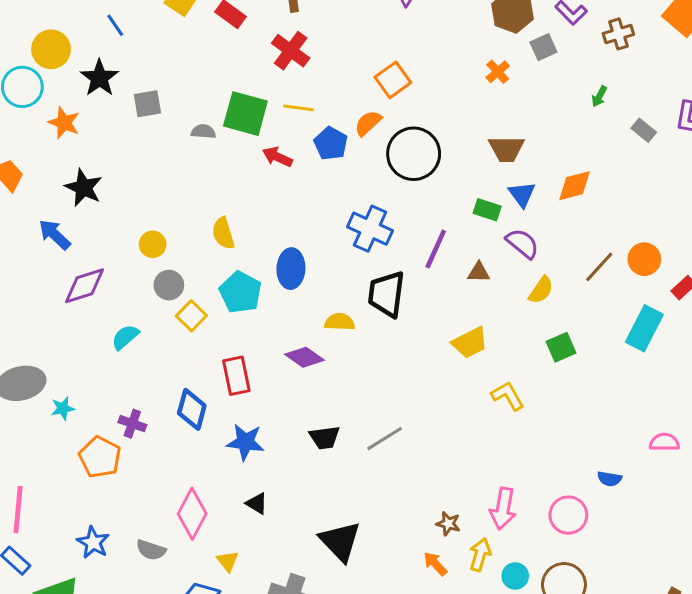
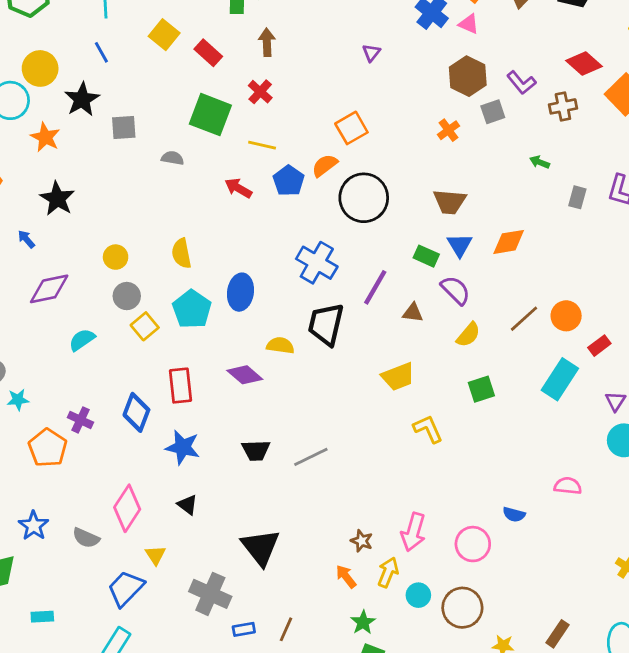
red cross: (291, 51) -> (260, 92), size x0.7
green arrow: (599, 96) -> (540, 162), turned 78
green square: (245, 114) -> (210, 115), moved
gray rectangle: (644, 130) -> (577, 197), turned 60
blue arrow: (55, 235) -> (26, 239), size x0.6

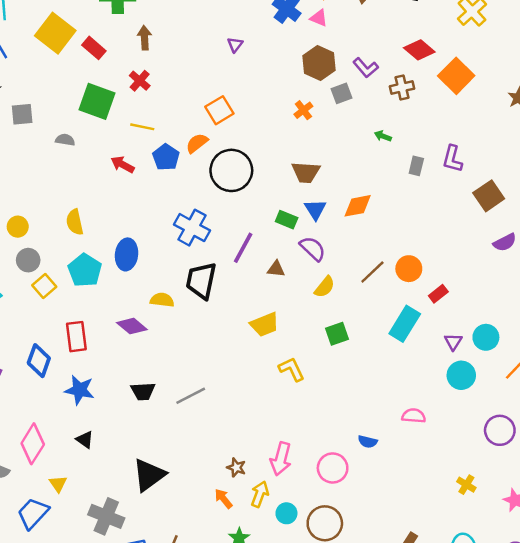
yellow square: (164, 35) -> (55, 33), size x1.5
black triangle: (261, 547) -> (149, 475), turned 33

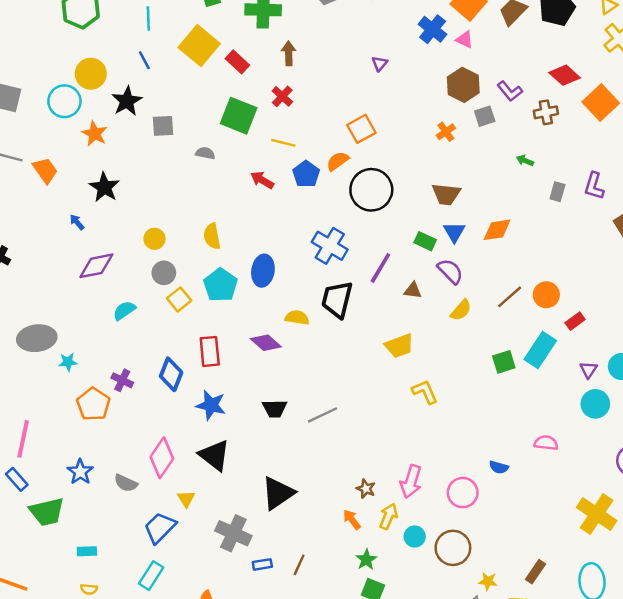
green square: (337, 334) -> (504, 362), moved
black triangle: (85, 440) -> (215, 455), size x1.8
yellow cross: (466, 485) -> (597, 514), size x2.0

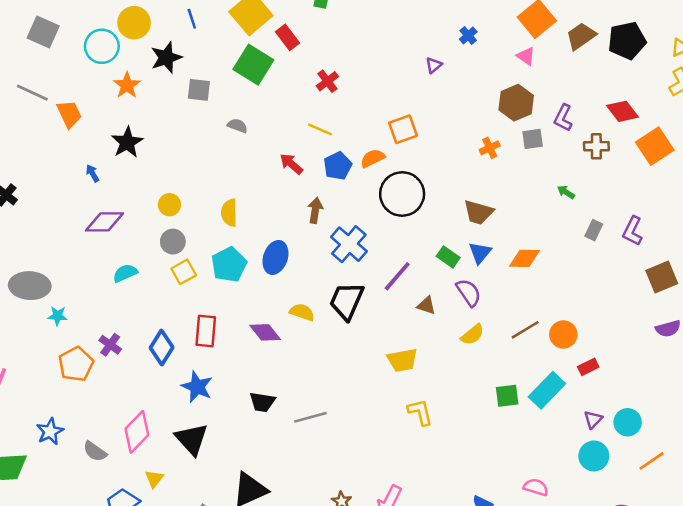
blue cross: (433, 29) -> (468, 36), moved, size x0.6
brown arrow: (289, 53) -> (315, 210), moved
purple L-shape: (510, 91) -> (563, 118), turned 55
green square: (239, 116) -> (253, 65), moved

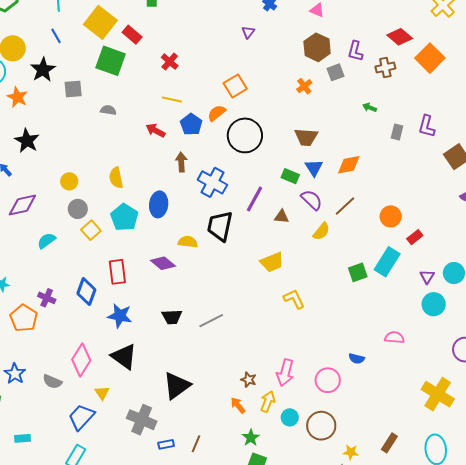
brown line: (525, 330) -> (345, 206), moved

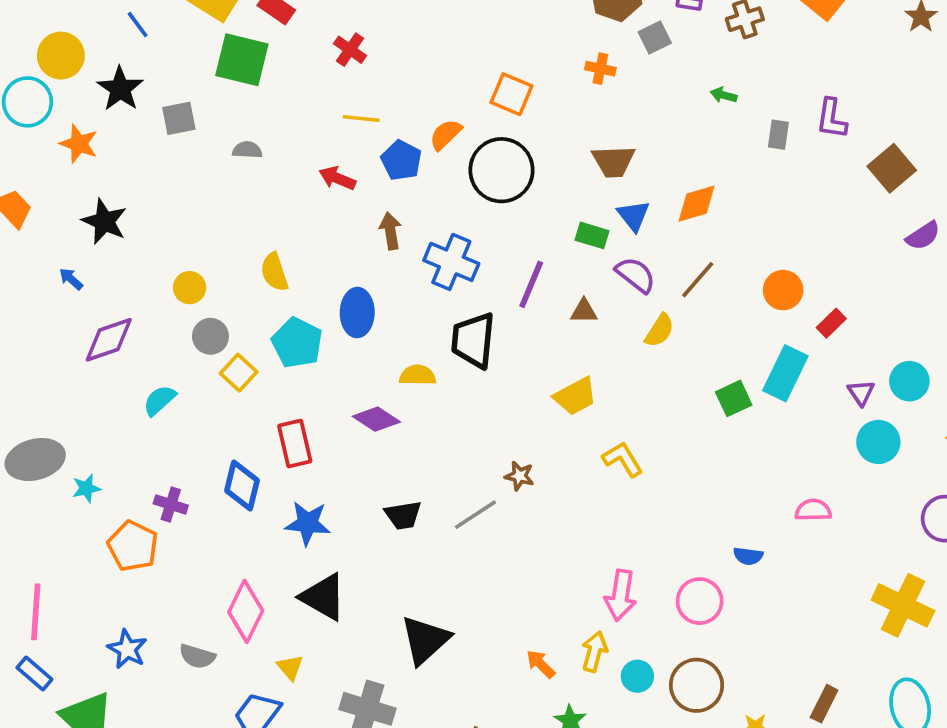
orange square: (235, 86) -> (511, 94), moved, turned -30
orange cross: (304, 86) -> (600, 69), turned -35
brown star: (249, 380) -> (519, 476), moved

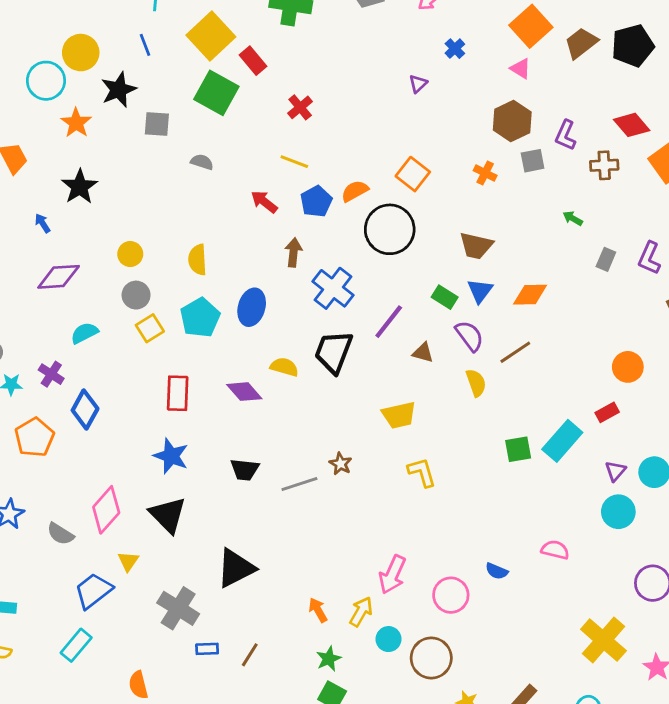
orange circle: (783, 290) -> (628, 367), moved
yellow semicircle: (659, 331) -> (476, 383), turned -68
blue diamond: (242, 486) -> (85, 409), moved
purple cross: (171, 505) -> (51, 374), moved

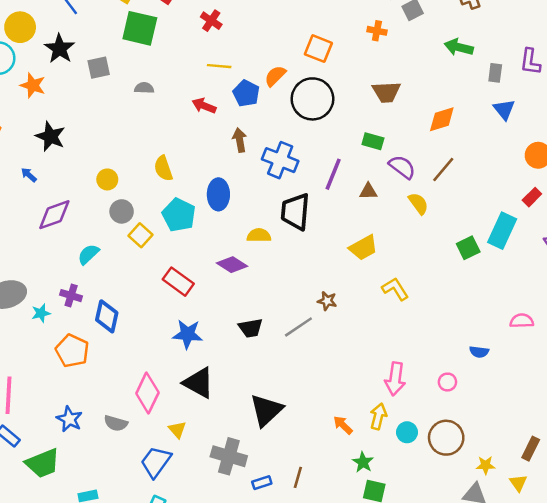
green arrow: (573, 218) -> (459, 47), size x1.6
blue triangle: (480, 291) -> (504, 109), moved
red rectangle: (178, 393) -> (178, 282), turned -40
pink circle: (451, 595) -> (447, 382), size x0.6

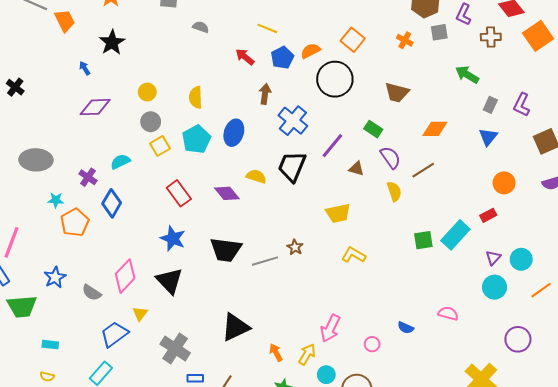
cyan semicircle: (88, 254) -> (120, 162), moved
yellow L-shape: (395, 289) -> (354, 255), turned -45
cyan star: (41, 313) -> (56, 200), moved
black trapezoid: (251, 328) -> (226, 250), size x1.5
black triangle: (266, 410) -> (235, 327), moved

